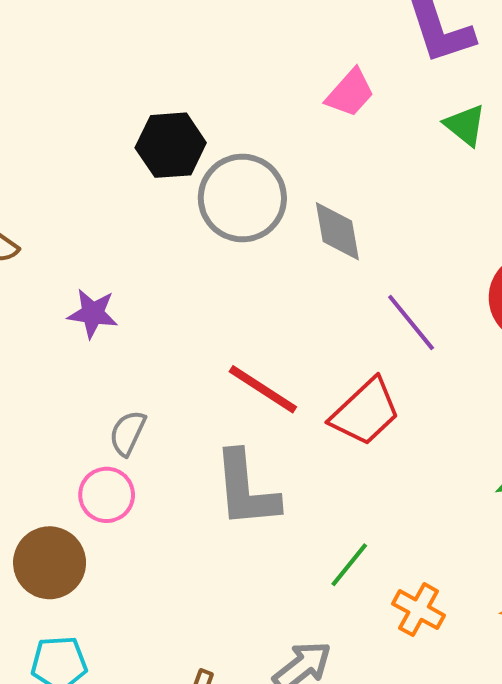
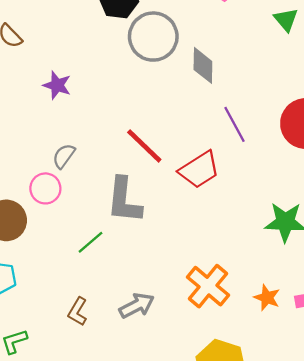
green line: (349, 565) -> (90, 242), moved
orange cross: (419, 610) -> (208, 286), size x1.5

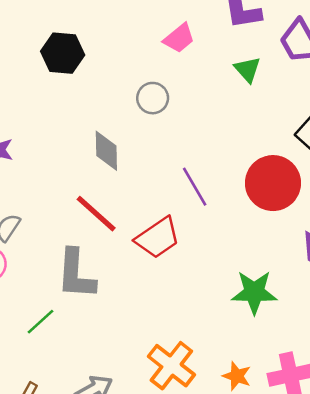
gray circle: (153, 37) -> (153, 98), moved, size x0.6
gray diamond: (203, 65) -> (106, 151), moved

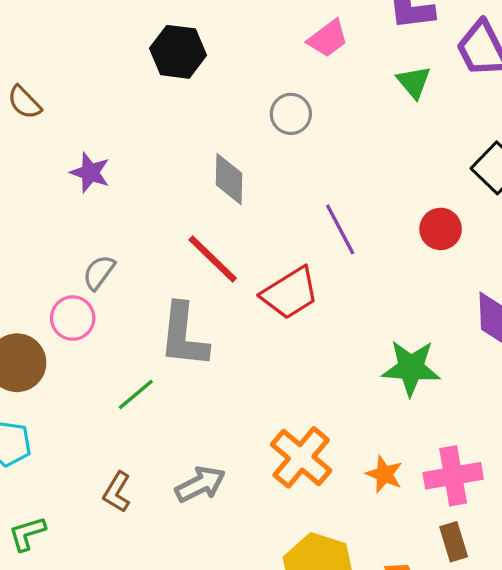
red circle: (273, 183) -> (441, 229), size x0.6

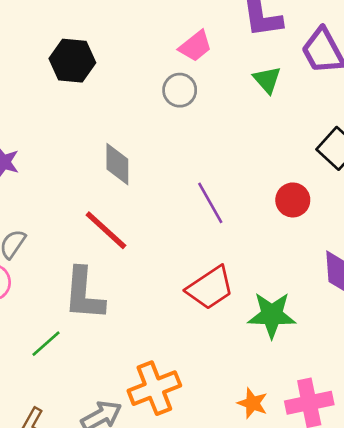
gray circle: (291, 114) -> (180, 90), moved
red trapezoid: (290, 293) -> (210, 288), moved
orange cross: (301, 457) -> (154, 388), moved, turned 30

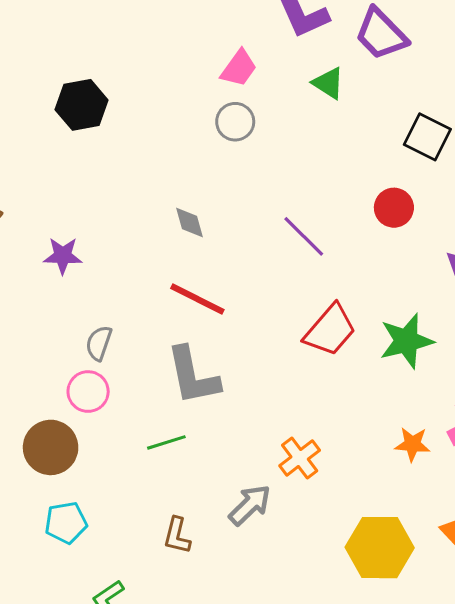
black hexagon: (72, 61) -> (82, 105), moved
gray diamond: (117, 164) -> (189, 222), size x0.7
green line: (46, 344) -> (166, 442), turned 40
orange cross: (154, 388) -> (300, 458), size x0.7

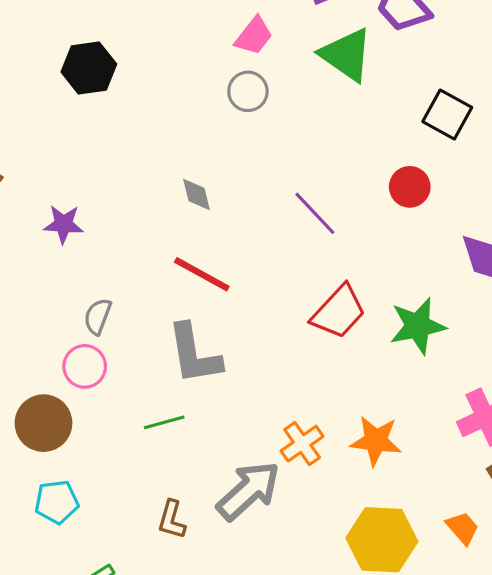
green triangle: (328, 83) -> (346, 55), size x1.6
orange star: (412, 444) -> (376, 441), moved, size x1.4
gray arrow: (250, 505) -> (248, 491), size x1.4

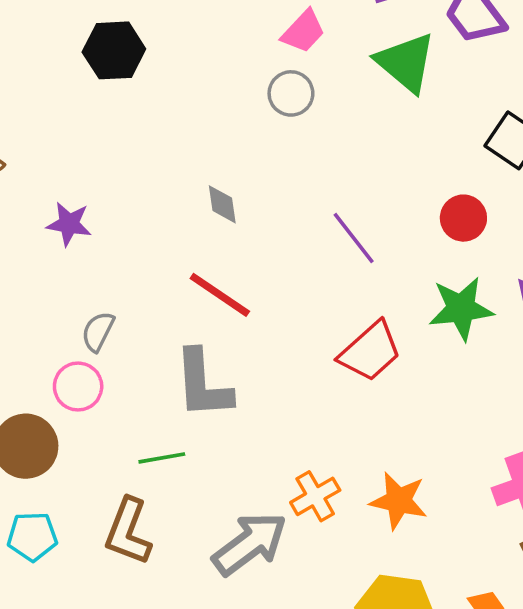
green star: (418, 326) -> (461, 309), moved
brown L-shape: (172, 520) -> (128, 531), moved, size x1.5

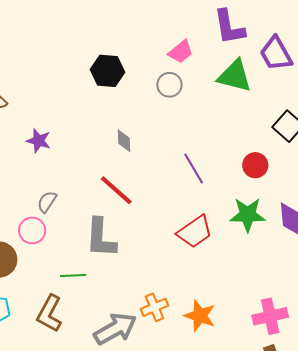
black hexagon: (114, 50) -> (108, 71), moved
green triangle: (406, 62) -> (235, 76), turned -33

